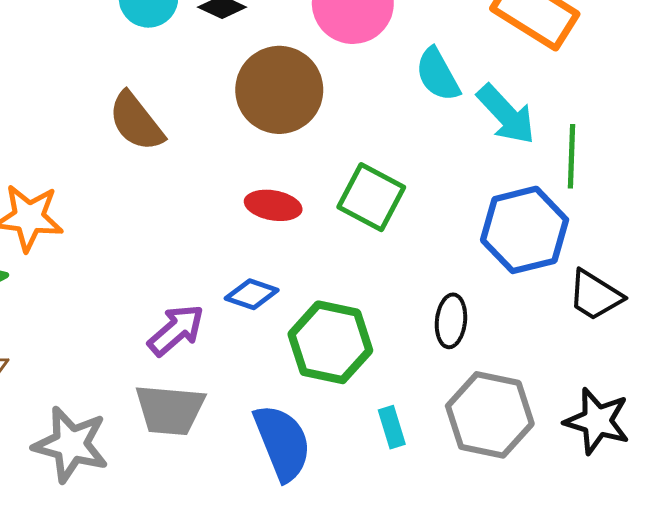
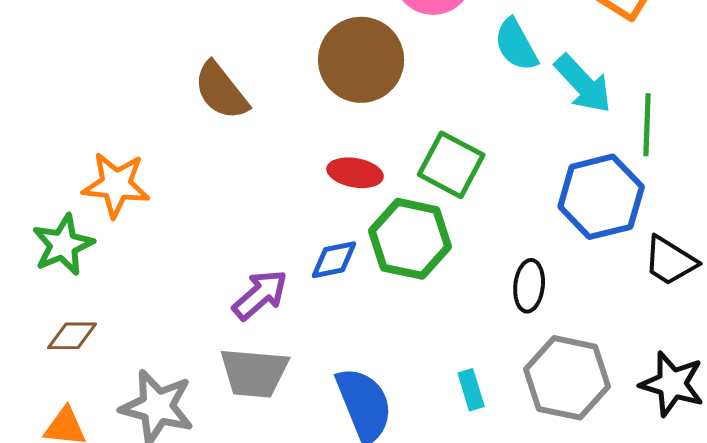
blue diamond: (252, 294) -> (334, 260), turned -30
green hexagon: (330, 342) -> (410, 239), moved

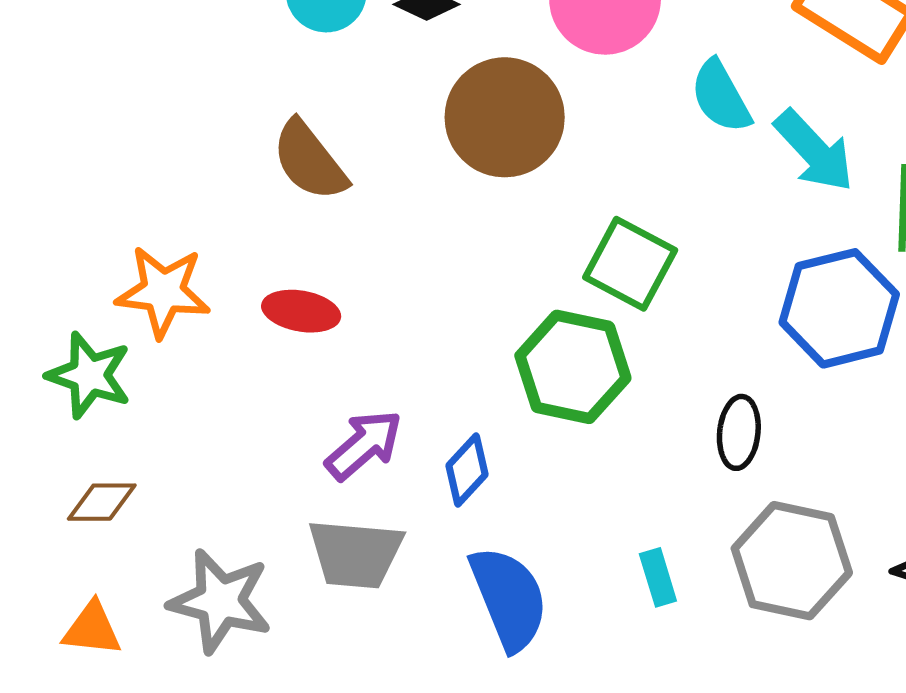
red ellipse: (355, 173) -> (301, 311), moved
green star: (63, 245) -> (89, 375), turned -30
blue diamond: (334, 260) -> (467, 470), moved, turned -36

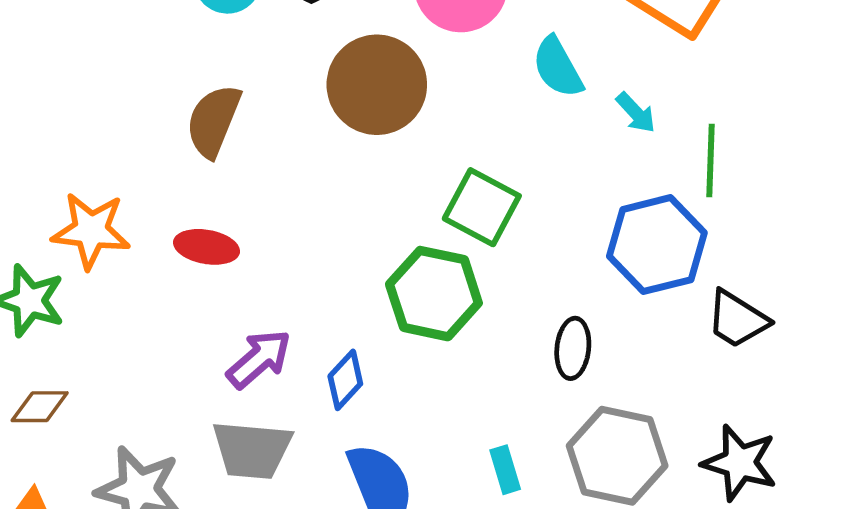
cyan arrow: (814, 151) -> (636, 113), size x0.6
brown semicircle: (309, 161) -> (213, 121), turned 60

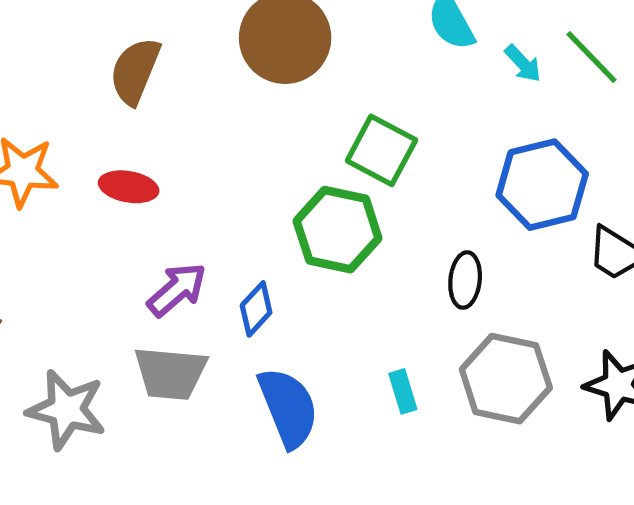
green line: (710, 161) -> (592, 57), moved, turned -46

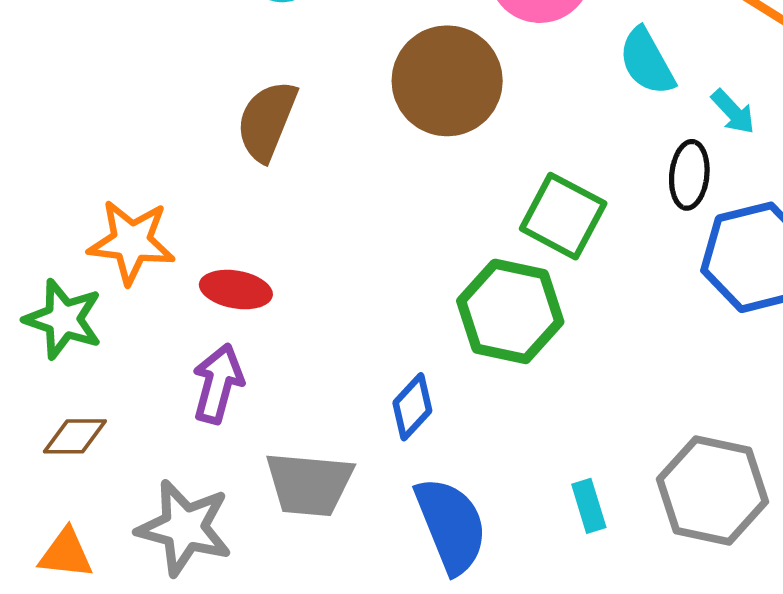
red ellipse: (129, 187) -> (236, 290), moved
black ellipse: (465, 280) -> (689, 175), moved
purple arrow: (177, 290) -> (218, 384), moved, turned -34

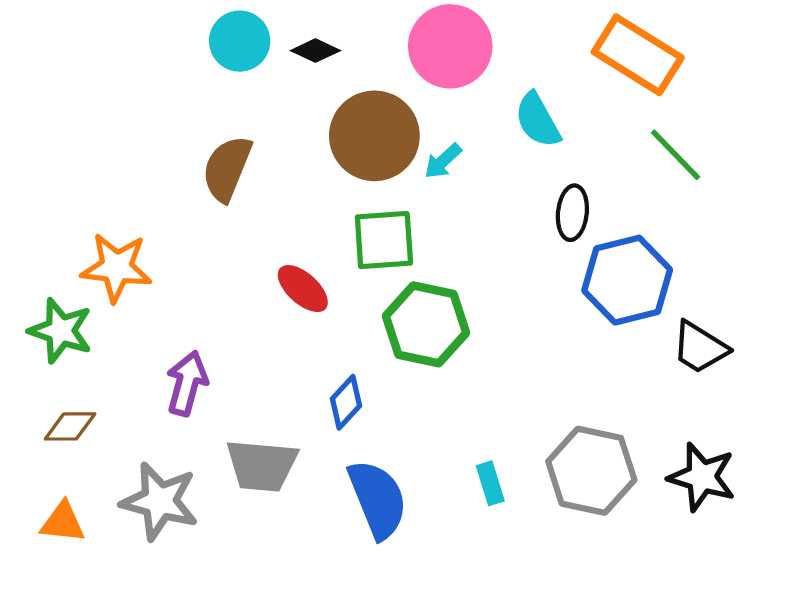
cyan arrow: (733, 112) -> (443, 161), moved, turned 90
green square: (563, 216) -> (384, 240), moved, turned -32
red ellipse: (236, 290) -> (303, 289), moved, turned 32

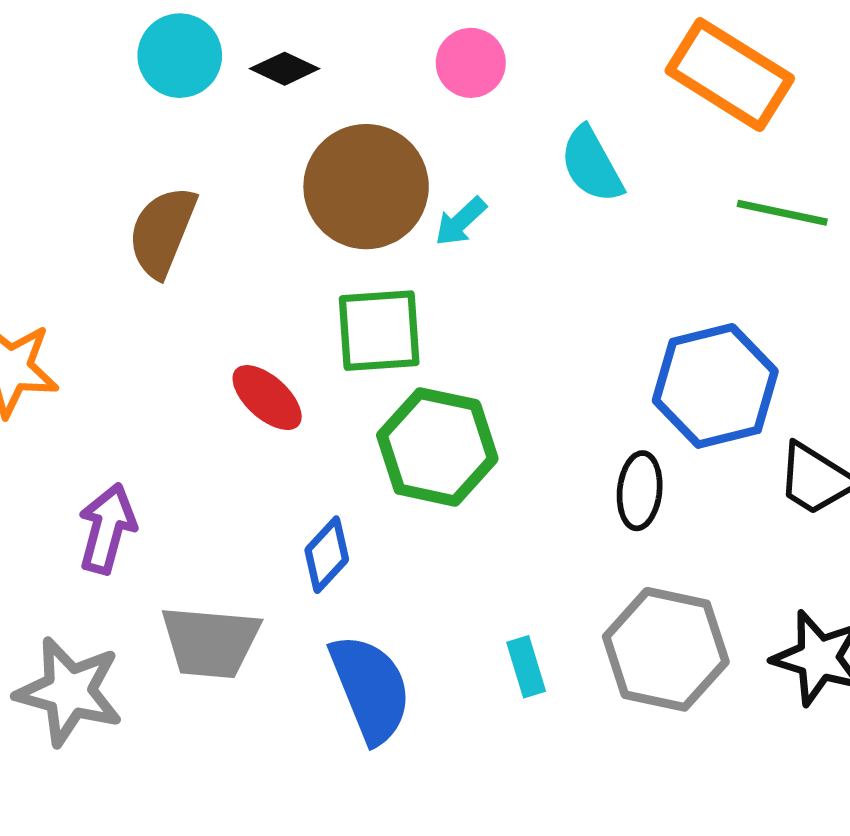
pink circle: (450, 46) -> (471, 63), size x0.6
green line: (676, 155) -> (782, 213), turned -34
black ellipse: (572, 213) -> (640, 491), moved

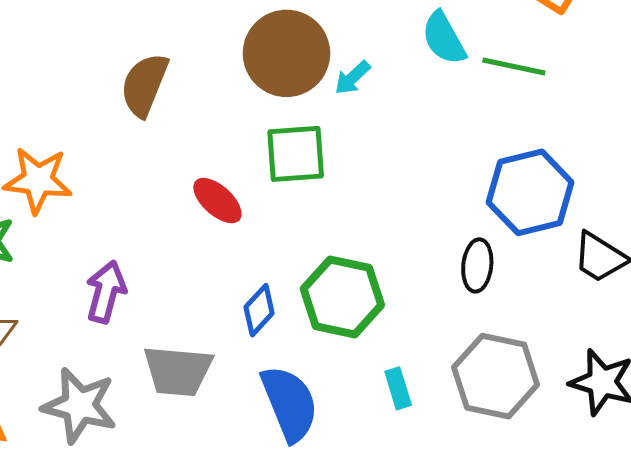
green line: (782, 213) -> (514, 67), moved
green hexagon: (437, 447) -> (342, 297), moved

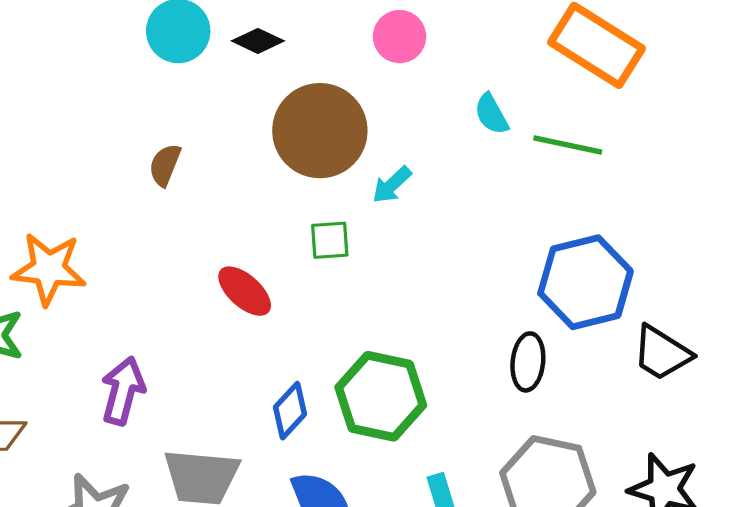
cyan semicircle: (444, 38) -> (491, 114), size x0.7
cyan arrow: (352, 78) -> (392, 185), moved
brown semicircle: (144, 85) -> (165, 165), size x0.6
green square: (296, 154) -> (330, 240), size x0.6

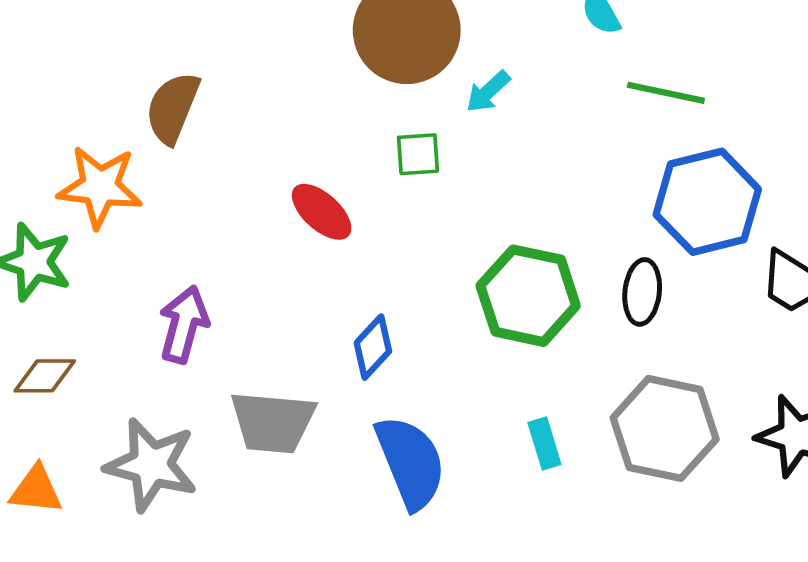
green line: (568, 145) -> (666, 93), moved
brown semicircle: (165, 165) -> (173, 108), moved, size x1.5
green hexagon: (381, 396) -> (528, 296), moved

